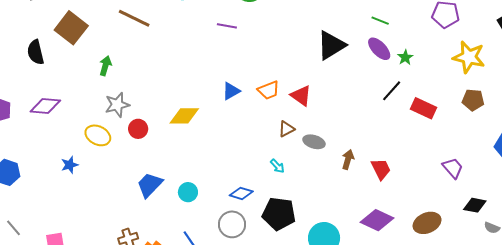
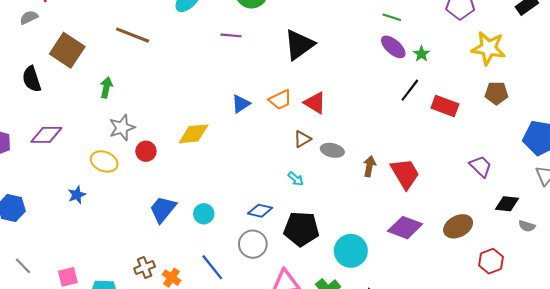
black triangle: (331, 45) -> (299, 45), moved
red trapezoid: (381, 169) -> (405, 174), size x1.4

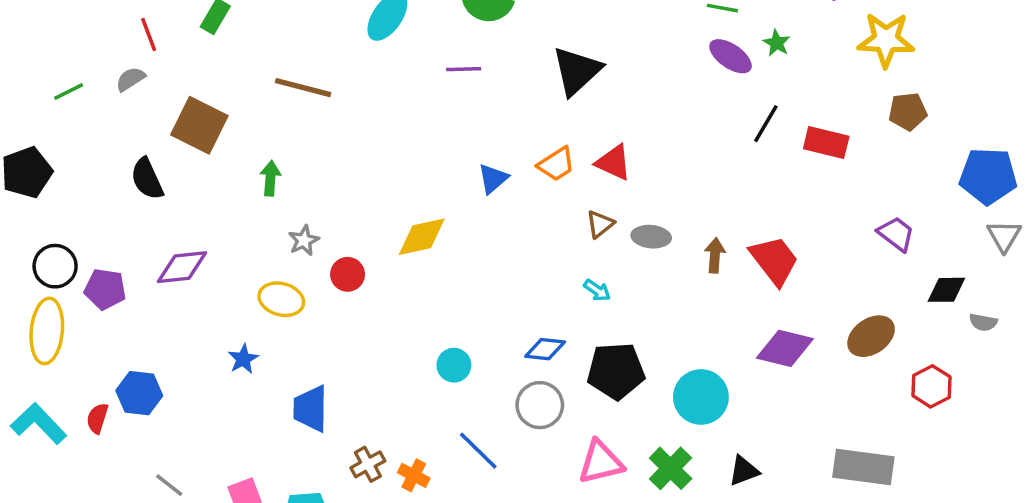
green star: (421, 54) -> (777, 43), moved
gray star: (122, 128) -> (304, 241), size x0.7
blue trapezoid: (163, 209) -> (311, 409), moved, turned -32

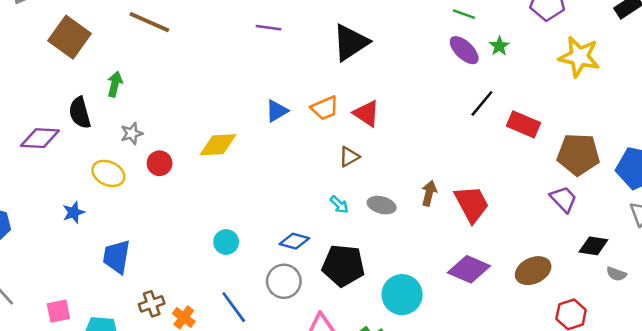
brown pentagon: (908, 111) -> (578, 154), moved, size x1.5
black semicircle: (147, 179) -> (80, 113), moved
gray ellipse: (651, 237) -> (382, 205), moved

